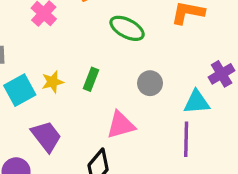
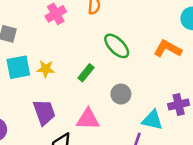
green rectangle: (91, 79) -> (86, 73), moved
purple trapezoid: (46, 136) -> (44, 112), moved

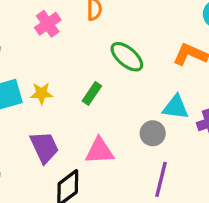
gray circle: (121, 94) -> (153, 133), moved
cyan triangle: (152, 120) -> (176, 107), moved

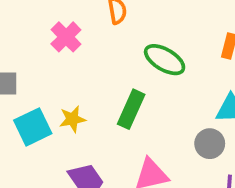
green rectangle: (92, 93) -> (131, 109), size x1.4

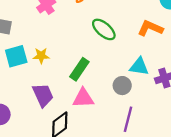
green rectangle: (131, 109) -> (79, 69), moved

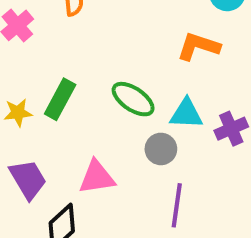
green ellipse: (104, 29) -> (133, 99), moved
green rectangle: (79, 69) -> (60, 99), moved

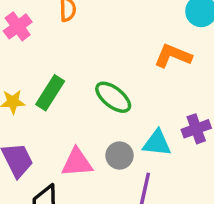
cyan triangle: (186, 114) -> (157, 143), moved
gray circle: (161, 149) -> (120, 155), moved

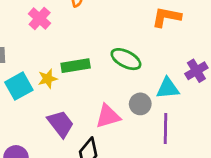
green rectangle: (50, 93) -> (76, 66), turned 60

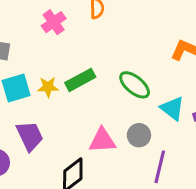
green rectangle: (76, 66) -> (80, 80), turned -32
cyan triangle: (168, 88) -> (172, 108), moved, turned 30
purple trapezoid: (61, 124) -> (30, 136), moved

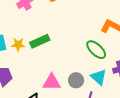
green ellipse: (135, 85) -> (96, 50), moved
cyan triangle: (172, 108) -> (99, 77), moved

